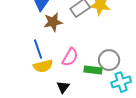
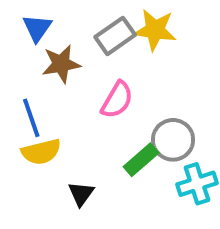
pink semicircle: (70, 57) -> (117, 100), moved
green rectangle: (93, 70) -> (141, 160), turned -48

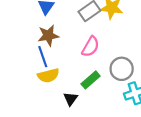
brown star: (61, 64) -> (48, 36), moved
green rectangle: (141, 160) -> (91, 80), moved

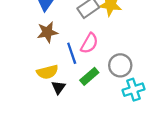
blue line: (43, 57) -> (72, 53), moved
black triangle: (71, 99) -> (58, 87), moved

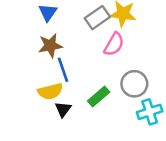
pink semicircle: (89, 43) -> (114, 44), moved
blue line: (72, 53) -> (63, 70), moved

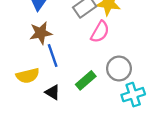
yellow semicircle: (50, 91) -> (28, 76), moved
black triangle: (63, 109) -> (53, 92), turned -35

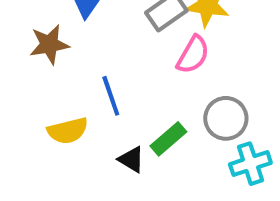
brown star: (41, 33) -> (49, 44), moved
black triangle: (53, 92) -> (131, 159), moved

